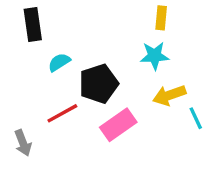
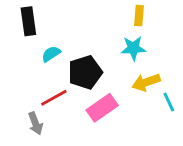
gray arrow: (23, 143) -> (35, 123), moved

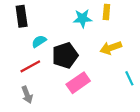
cyan star: (133, 48) -> (83, 18), moved
yellow arrow: (146, 82) -> (111, 48), moved
red line: (54, 98) -> (30, 66), moved

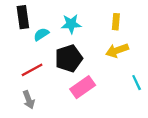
yellow rectangle: (106, 12) -> (116, 22), moved
cyan star: (83, 18) -> (71, 24), moved
cyan semicircle: (39, 41) -> (41, 34), moved

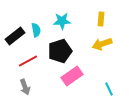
black rectangle: (23, 17) -> (15, 36), moved, turned 60
cyan semicircle: (41, 34) -> (36, 30), turned 112
cyan line: (137, 83) -> (109, 89), moved

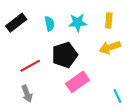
cyan star: (62, 21) -> (78, 23), moved
cyan semicircle: (36, 30) -> (50, 24), moved
black rectangle: (15, 36) -> (16, 23), moved

